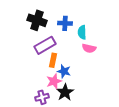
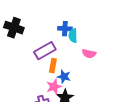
black cross: (37, 20) -> (14, 28), moved
cyan semicircle: (82, 32) -> (73, 36), moved

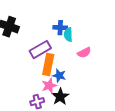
pink semicircle: (89, 54) -> (84, 53), turned -40
orange rectangle: (53, 66) -> (48, 65), size x1.5

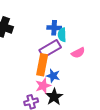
purple rectangle: (40, 50) -> (50, 49), moved

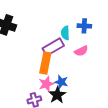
blue cross: (54, 28) -> (84, 26), moved
blue star: (53, 76) -> (61, 82), moved

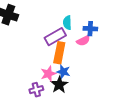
blue cross: (84, 26) -> (90, 29), moved
orange rectangle: (45, 63) -> (59, 53), moved

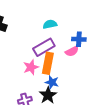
cyan semicircle: (67, 23) -> (50, 24), moved, turned 80
pink star: (48, 74) -> (31, 67), moved

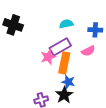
blue cross: (79, 39) -> (95, 30), moved
pink star: (31, 67) -> (48, 57), moved

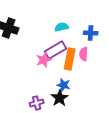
pink semicircle: (88, 51) -> (84, 54), turned 120
orange rectangle: (64, 63) -> (70, 59), moved

